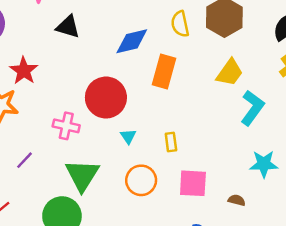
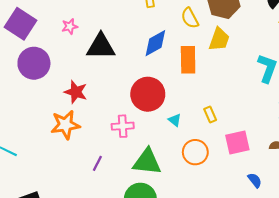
black triangle: (68, 27) -> (101, 46), size x1.4
yellow trapezoid: (230, 73) -> (219, 39), moved
green triangle: (82, 175) -> (147, 162), turned -40

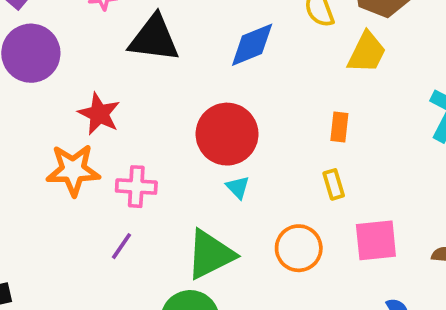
orange rectangle: (188, 60) -> (339, 127), moved, size x0.6
cyan triangle: (175, 120) -> (238, 187), moved
pink cross: (123, 126) -> (136, 187), moved
green triangle: (147, 162) -> (210, 254), turned -40

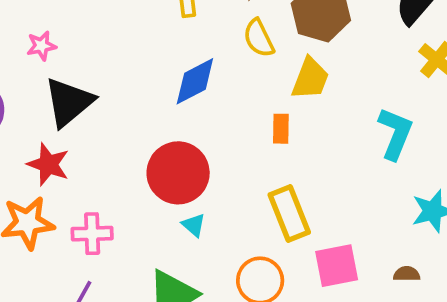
black triangle: (154, 38) -> (69, 102), moved, turned -42
orange rectangle: (339, 127) -> (281, 129), moved
yellow rectangle: (334, 184) -> (289, 214), size x1.8

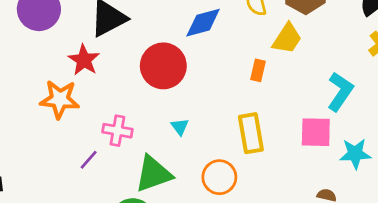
red circle: (178, 173) -> (163, 66), moved
pink cross: (92, 234) -> (117, 131), moved
pink square: (337, 266) -> (316, 132), moved

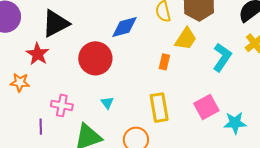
cyan L-shape: (340, 92) -> (222, 57), moved
orange star: (60, 99) -> (20, 82), size x0.7
pink square: (316, 132) -> (206, 107), turned -30
purple line: (89, 160) -> (41, 127), turned -42

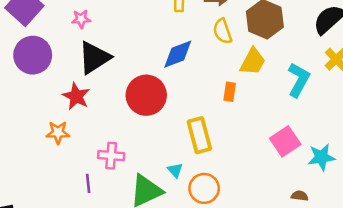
cyan triangle: (107, 103) -> (175, 170), moved
yellow rectangle: (159, 108) -> (199, 135), moved

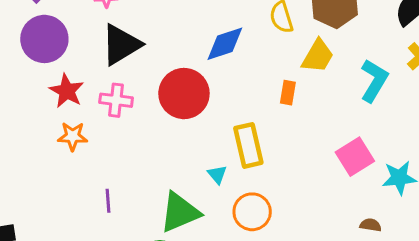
red star: (76, 96) -> (67, 91), moved
pink cross: (111, 156) -> (116, 100), moved
cyan triangle: (175, 170) -> (217, 174), moved

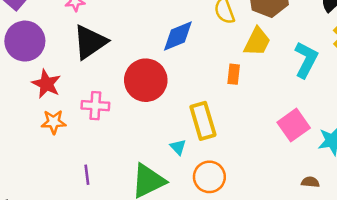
pink cross: (116, 100) -> (95, 106), moved

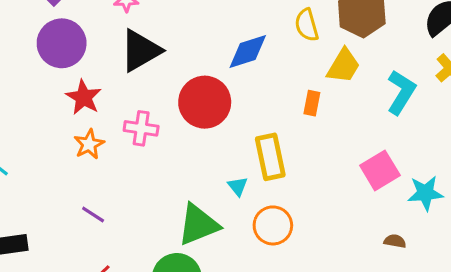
orange star: (54, 122) -> (89, 144), turned -30
purple line: (87, 175) -> (93, 214), moved, turned -54

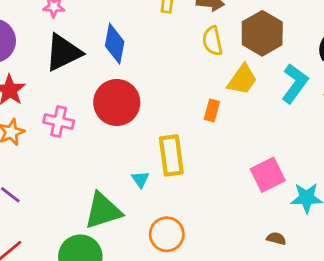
blue diamond: (248, 52) -> (115, 44), moved, turned -66
cyan L-shape: (401, 92) -> (295, 83), moved
orange circle: (273, 225) -> (167, 234), moved

